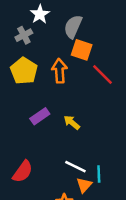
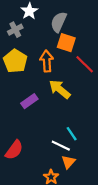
yellow arrow: (72, 122) -> (60, 89), moved, size x1.5
cyan line: (99, 174) -> (72, 134), moved, turned -32

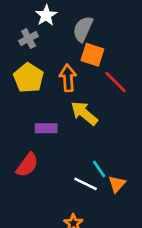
purple rectangle: (29, 101) -> (46, 128), turned 35
red semicircle: (14, 150) -> (27, 165), moved
orange triangle: (68, 162) -> (117, 184), moved

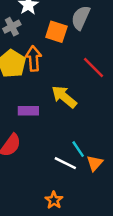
gray semicircle: (83, 29) -> (81, 18), moved
orange square: (92, 55) -> (56, 32), moved
orange arrow: (68, 78) -> (33, 59), moved

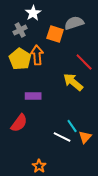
gray semicircle: (81, 18) -> (74, 23), turned 48
yellow arrow: (64, 97) -> (73, 82), moved
orange star: (54, 200) -> (39, 166), moved

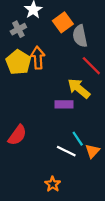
gray semicircle: (74, 23) -> (80, 36), moved, turned -84
orange square: (55, 34) -> (63, 22), moved, turned 36
purple rectangle: (33, 96) -> (64, 104), moved
orange star: (39, 166) -> (53, 184), moved

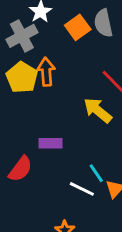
gray cross: (18, 29) -> (22, 36), size x1.5
gray semicircle: (80, 36) -> (103, 23), moved
purple rectangle: (64, 104) -> (50, 143), moved

